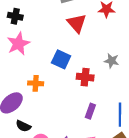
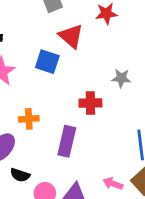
blue square: (61, 59) -> (47, 62), moved
purple rectangle: (90, 111) -> (67, 141), moved, size x1.5

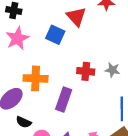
gray star: (121, 78) -> (112, 70), moved
orange cross: (29, 119) -> (36, 78), size x1.5

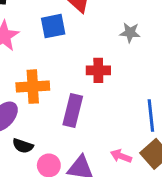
blue square: (55, 35) -> (53, 26), turned -30
gray star: (112, 70) -> (130, 33), moved

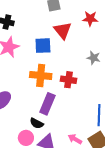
orange cross: (33, 87) -> (41, 75), moved
black semicircle: (23, 146) -> (37, 123), moved

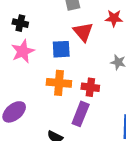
purple rectangle: (47, 104) -> (81, 114), moved

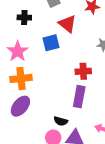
black cross: (20, 23) -> (24, 17), moved
orange cross: (59, 83) -> (21, 78), moved

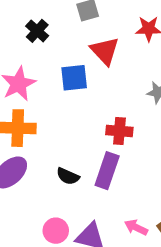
black cross: (24, 17) -> (37, 31), turned 32
black semicircle: (61, 121) -> (68, 176), moved

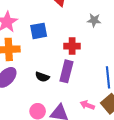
blue square: (74, 78) -> (39, 31), moved

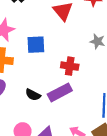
purple rectangle: (66, 71) -> (60, 92), turned 40

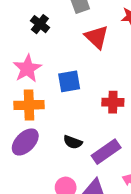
purple rectangle: (60, 92) -> (106, 152), moved

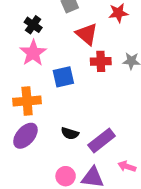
pink star: (27, 69) -> (33, 53), moved
red cross: (113, 102) -> (101, 61), moved

